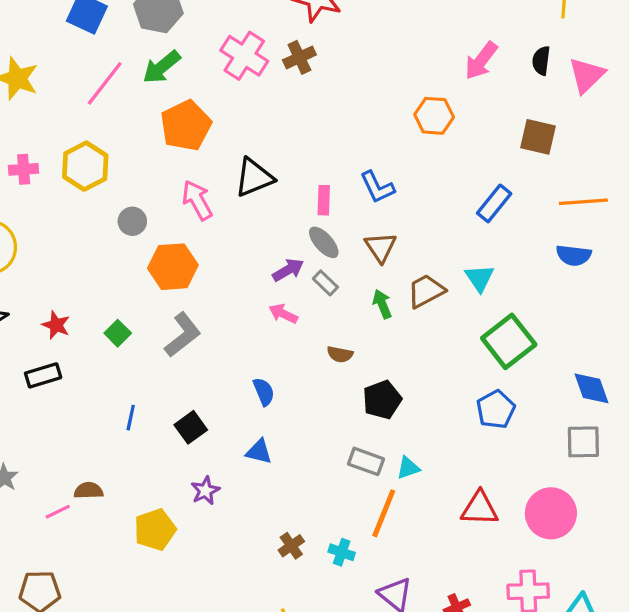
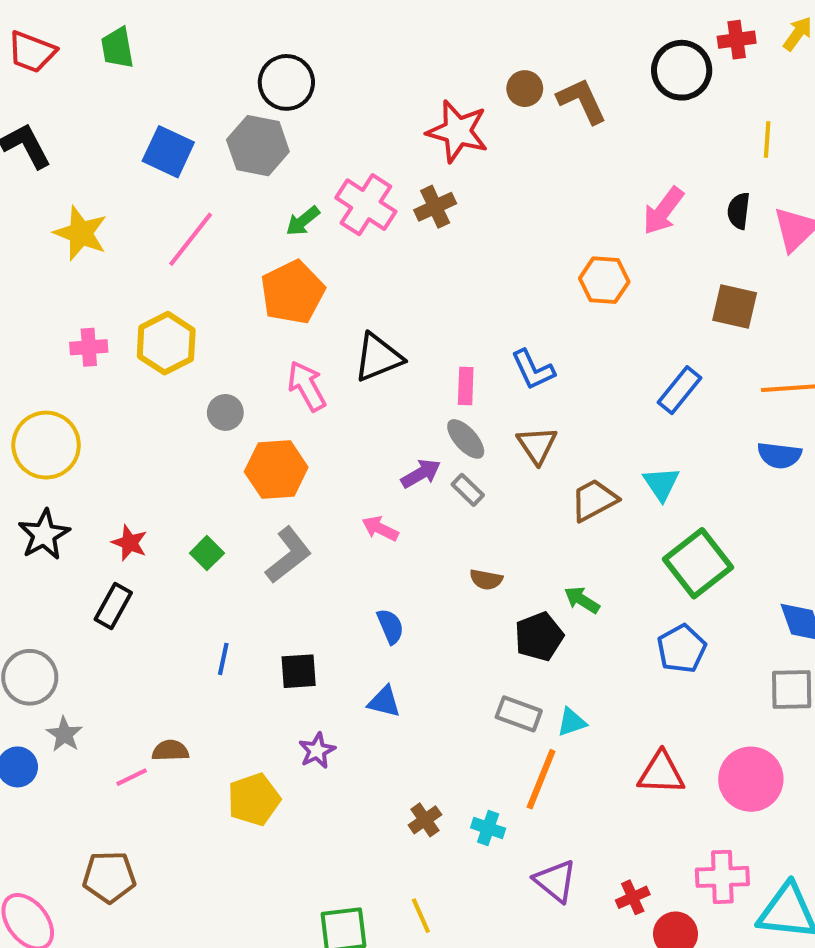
green arrow: (162, 67) -> (303, 221), moved, size x0.7
green arrow: (382, 304) -> (582, 600), moved, turned -36
pink arrow: (283, 314) -> (380, 529), moved
black rectangle: (43, 375) -> (113, 606), turned -44
black square: (191, 427) -> (299, 671), turned 32

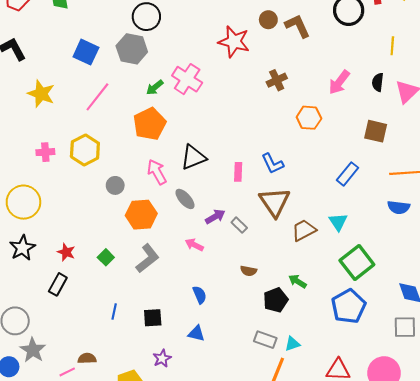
brown cross: (435, 207) -> (277, 80), moved
gray ellipse: (466, 439) -> (185, 199), moved
brown triangle: (537, 445) -> (275, 202), size x1.5
blue pentagon: (682, 649) -> (349, 306), size x1.4
gray star: (64, 734) -> (33, 350), size x1.4

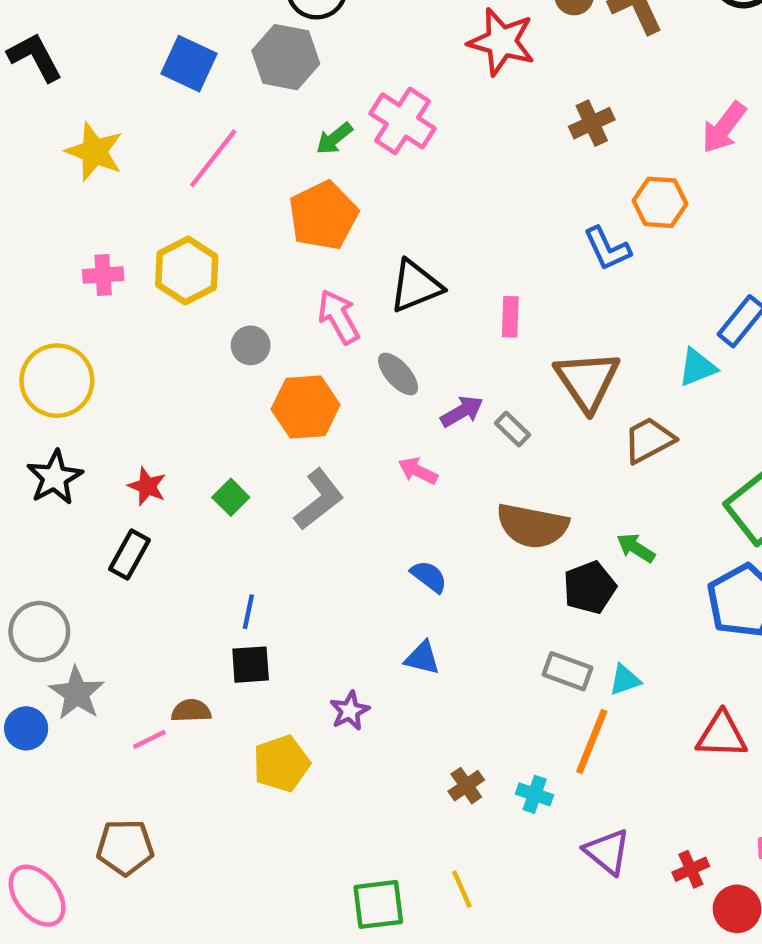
blue L-shape: (273, 164) -> (607, 249), moved
cyan triangle: (338, 222) -> (697, 367), moved, turned 42
brown semicircle: (249, 271) -> (532, 526), size x2.0
blue semicircle: (200, 295) -> (429, 577), turned -30
black square: (153, 318) -> (251, 665), moved

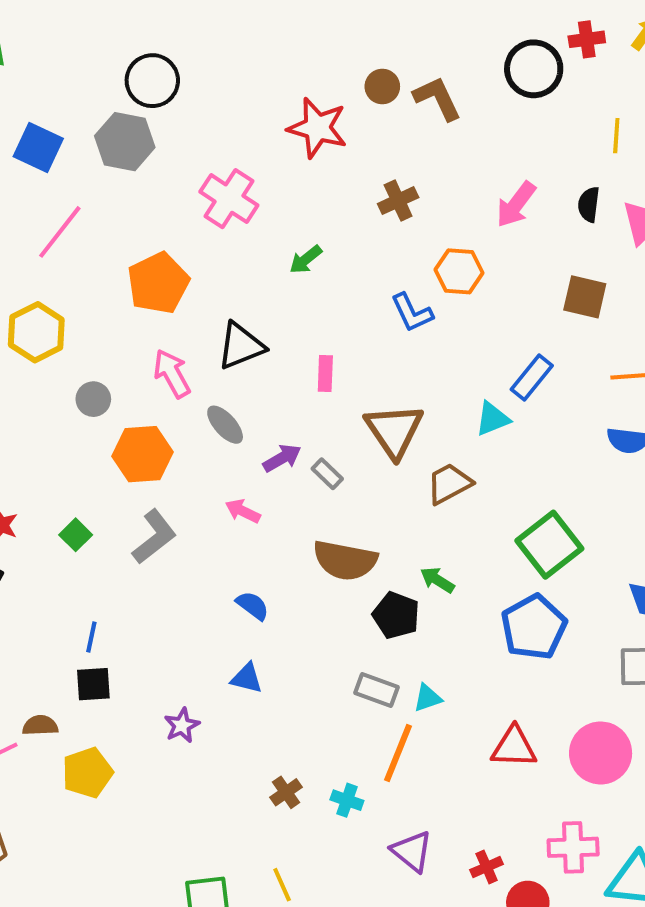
green arrow: (334, 139) -> (306, 260), moved
black pentagon: (590, 588) -> (396, 615), turned -30
yellow pentagon: (281, 764) -> (87, 773), moved

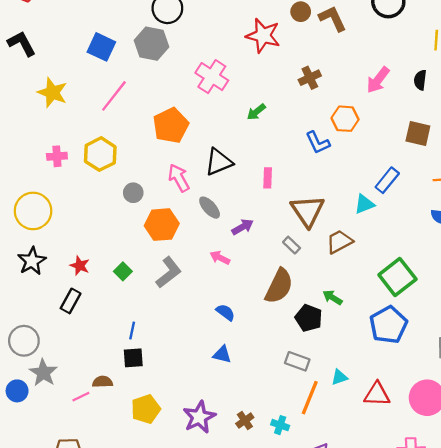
gray rectangle: (327, 474) -> (292, 245), moved
brown semicircle: (345, 560) -> (279, 286), turned -75
cyan triangle: (428, 698) -> (339, 377), moved
purple star: (182, 725) -> (199, 417), moved, size x1.6
yellow pentagon: (87, 773) -> (146, 409), moved

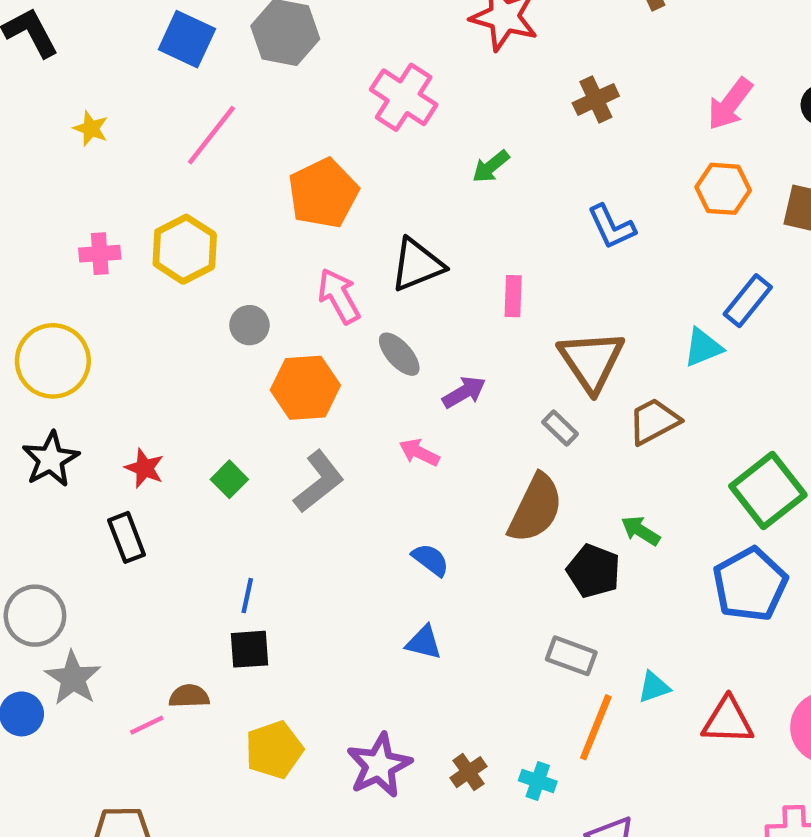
yellow star: (52, 93) -> (91, 128), size x0.6
orange hexagon: (345, 119) -> (723, 189), moved
black rectangle: (71, 301) -> (127, 537), turned -50

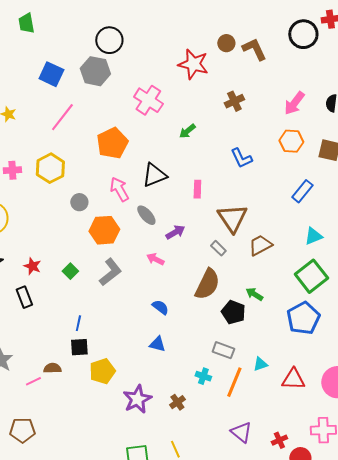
cyan triangle: (703, 347) -> (313, 236), moved
yellow pentagon: (274, 750) -> (102, 371), moved
cyan cross: (538, 781) -> (203, 376), moved

